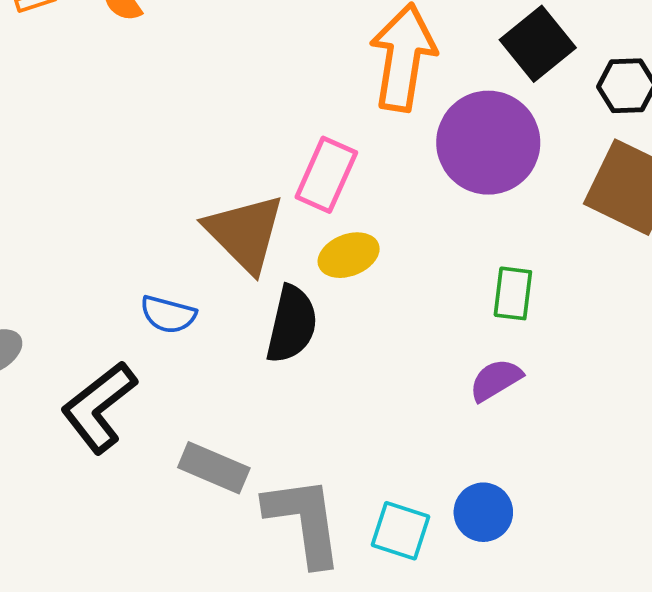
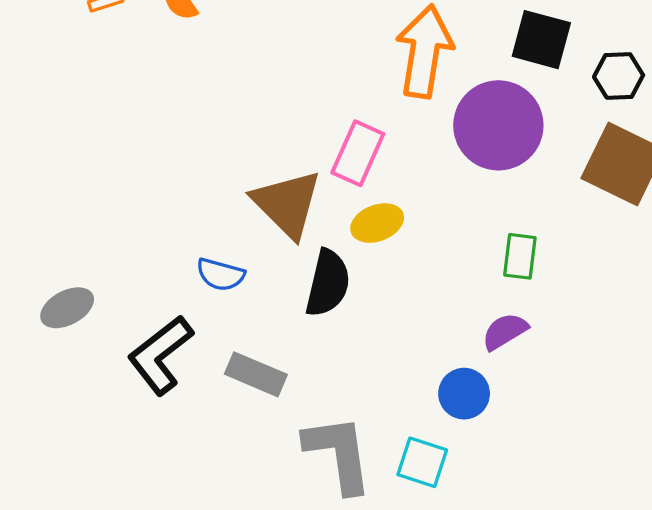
black square: (538, 44) -> (541, 40), turned -36
gray rectangle: (214, 468) -> (256, 374), moved
blue circle: (483, 512) -> (464, 394), moved

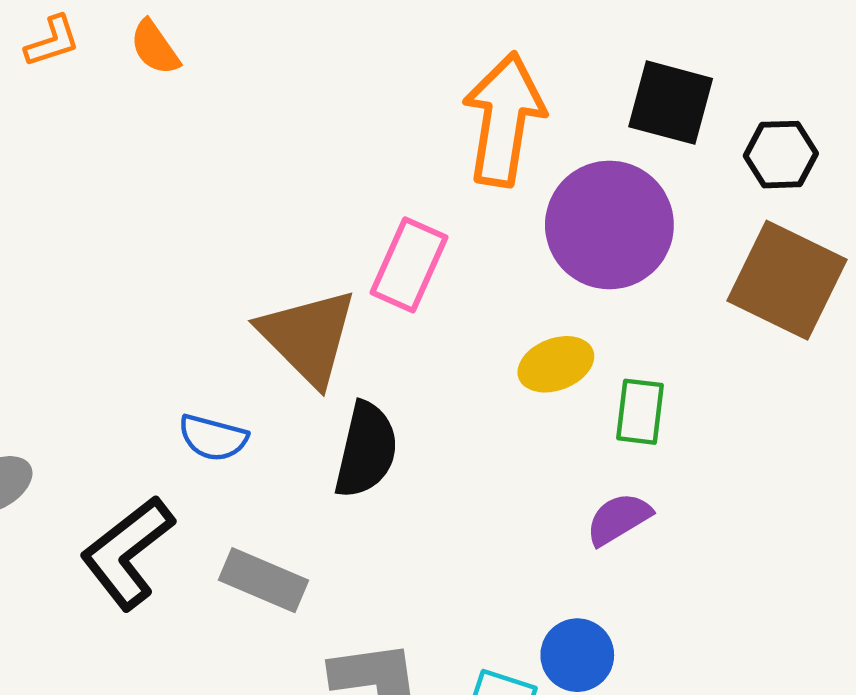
yellow ellipse: (377, 223) -> (556, 364), moved
blue circle: (464, 394) -> (577, 655), moved

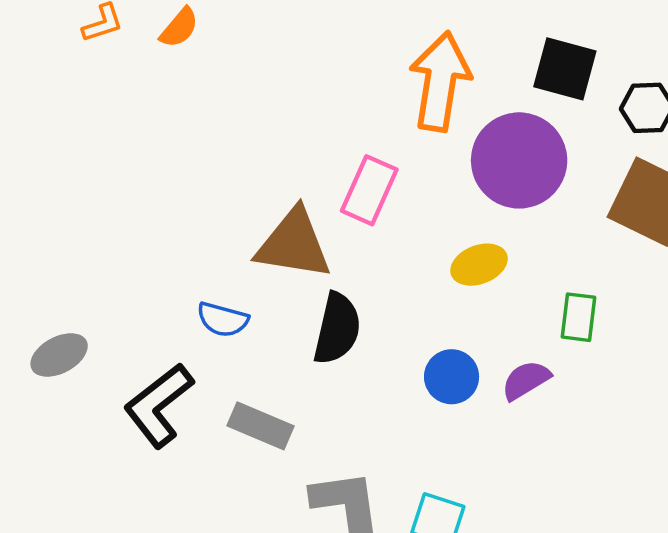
orange semicircle: (155, 47) -> (179, 28), turned -105
brown triangle: (308, 337) -> (294, 244), turned -36
green rectangle: (640, 412) -> (579, 317), moved
blue circle: (577, 655) -> (452, 377), moved

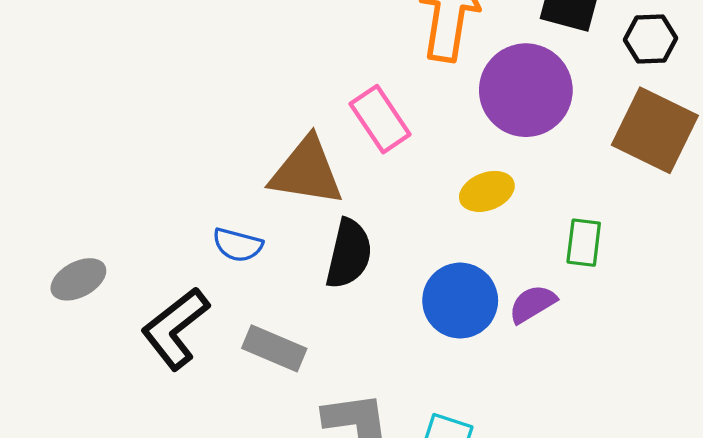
pink rectangle: (369, 190) -> (380, 119), turned -58
blue circle: (452, 377) -> (460, 301), size x1.4

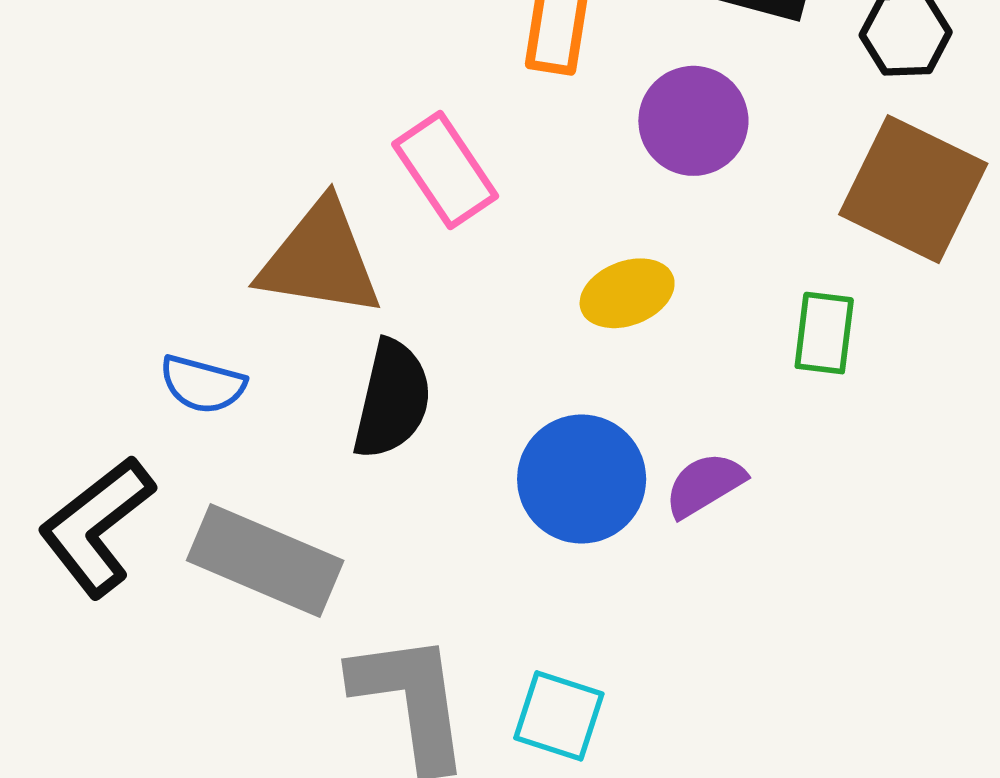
purple circle: (526, 90) -> (693, 121), size x0.7
green rectangle: (584, 243) -> (824, 333), moved
gray rectangle: (274, 348) -> (265, 561), size x1.4

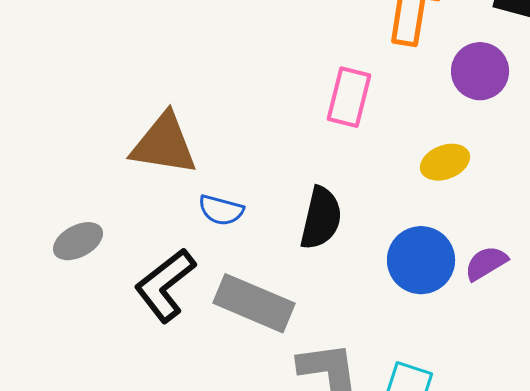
pink rectangle: (445, 170) -> (349, 97), turned 48
brown triangle: (320, 259) -> (164, 144), moved

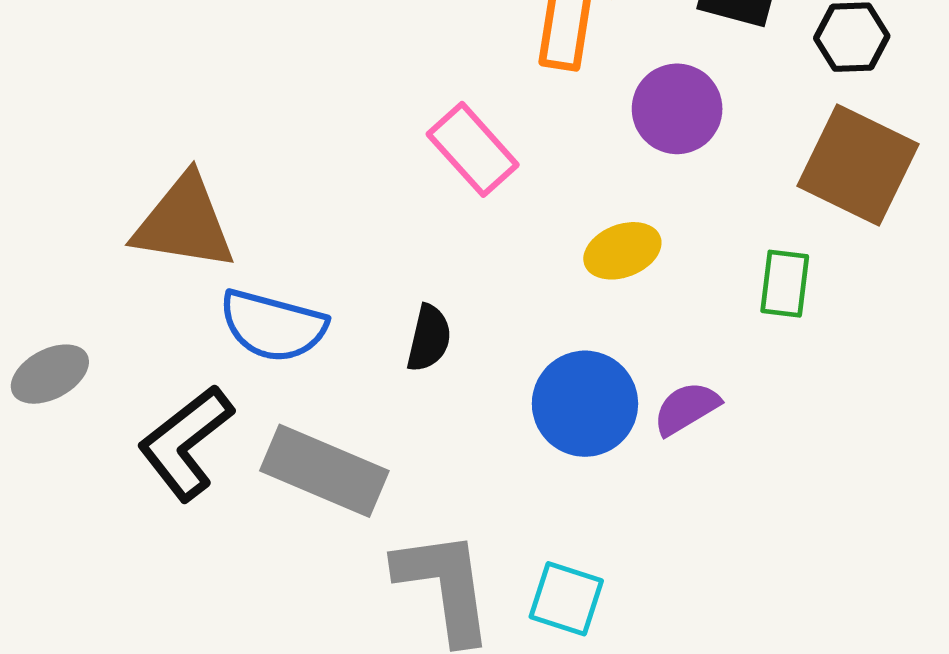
pink rectangle: (349, 97) -> (473, 149), turned -56
blue semicircle: (221, 210) -> (273, 326), size x1.5
black semicircle: (321, 218) -> (429, 338), size x0.7

